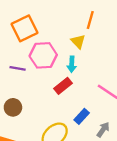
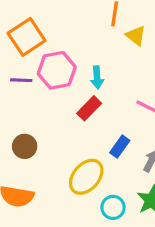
yellow triangle: (78, 41) -> (136, 36), moved
purple line: (18, 68) -> (21, 80), moved

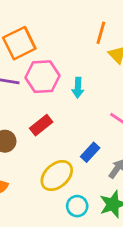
red rectangle: (89, 108) -> (41, 125), moved

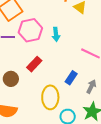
yellow ellipse: (57, 176) -> (50, 97), turned -40

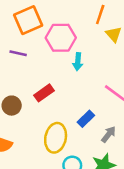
pink hexagon: (30, 30) -> (61, 38), moved

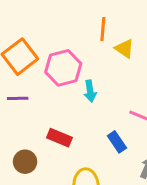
red rectangle: (44, 93) -> (59, 138), turned 72
blue rectangle: (86, 119) -> (117, 142), moved, turned -66

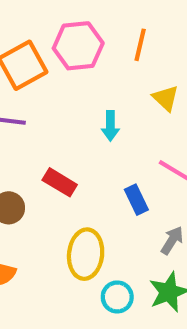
yellow triangle: (125, 48) -> (166, 98), moved
pink hexagon: (63, 68) -> (78, 46), moved

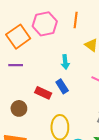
blue rectangle: (136, 200) -> (62, 86), moved

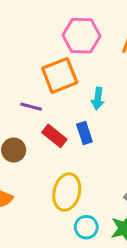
orange square: (18, 37) -> (60, 75), moved
purple line: (16, 65) -> (31, 107), moved

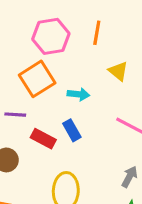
cyan arrow: (98, 99) -> (78, 94), turned -80

